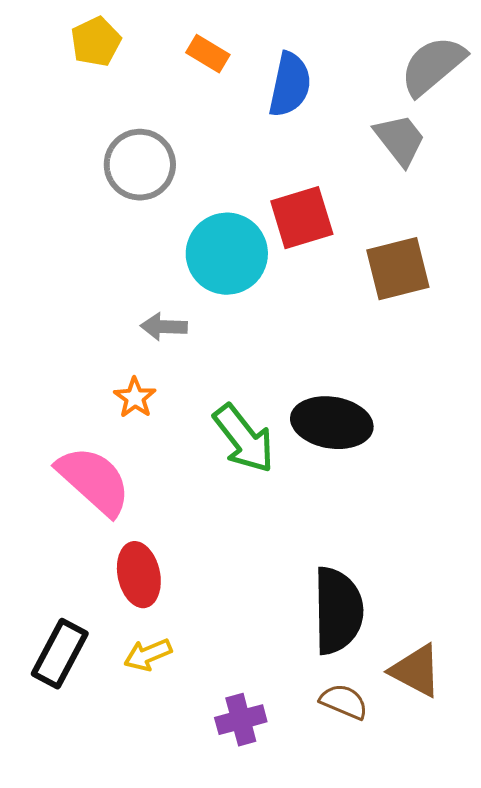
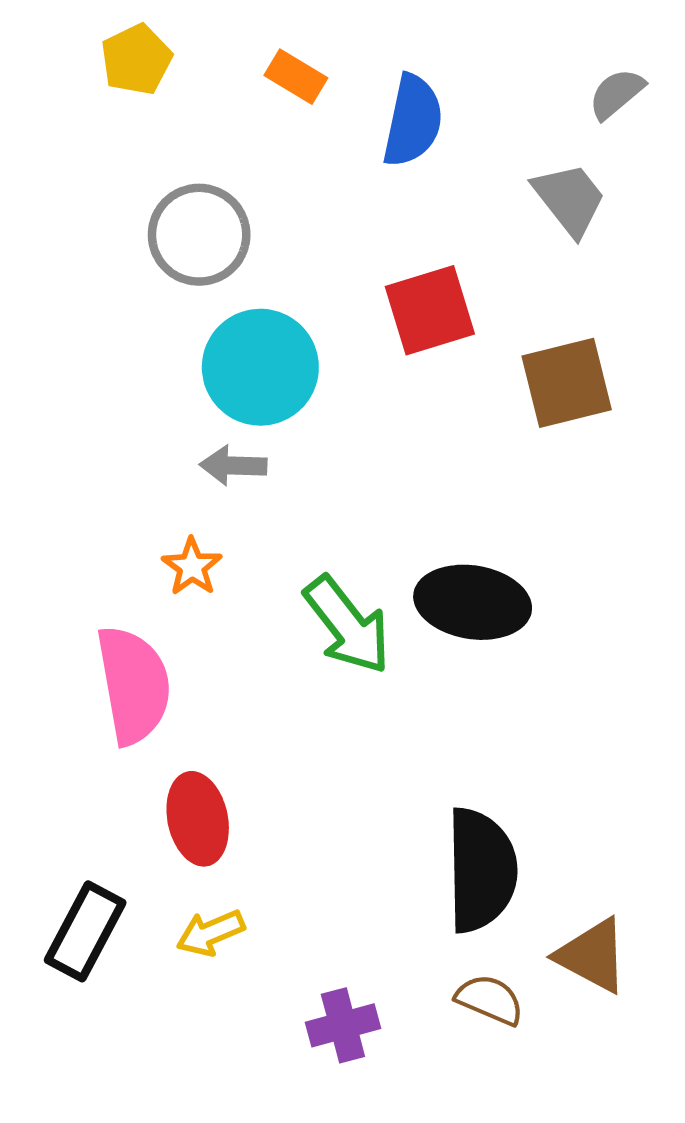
gray semicircle: (433, 66) -> (616, 94), size x0.6
cyan circle: (227, 254) -> (260, 367), moved
pink semicircle: (94, 481) -> (134, 685), turned 38

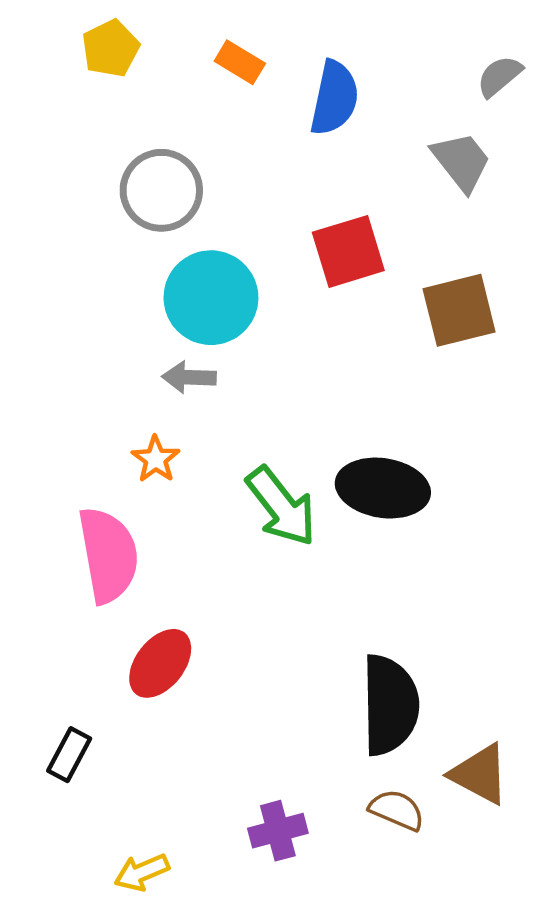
red ellipse: (198, 819) -> (160, 663), turned 50
black rectangle: (85, 931) -> (69, 755), size x0.7
yellow arrow: (210, 933) -> (142, 872), moved

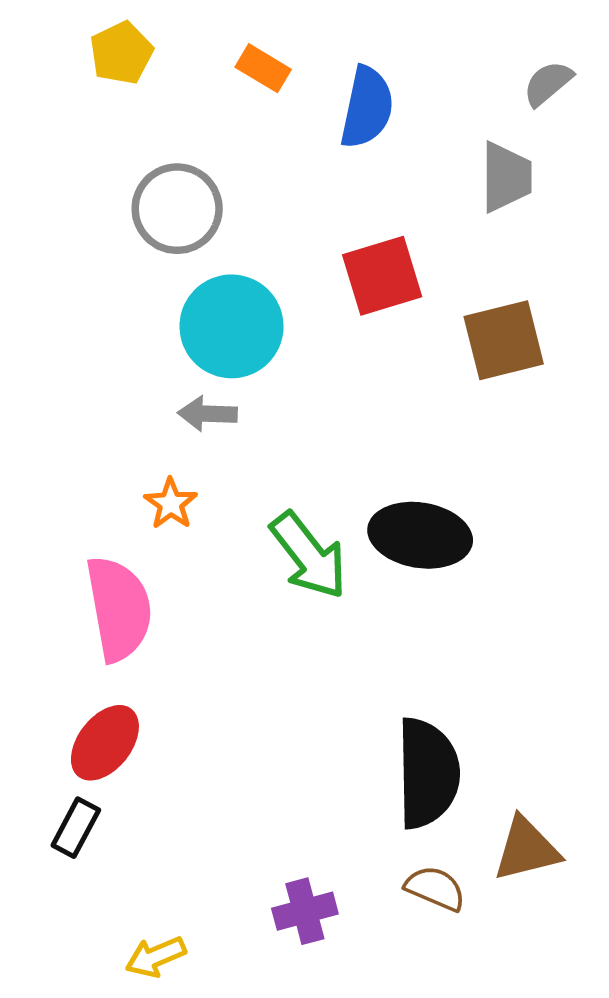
gray trapezoid: (461, 161) -> (506, 177), turned 38
red ellipse: (160, 663) -> (105, 743), moved
brown triangle: (480, 774) -> (526, 849), turned -42

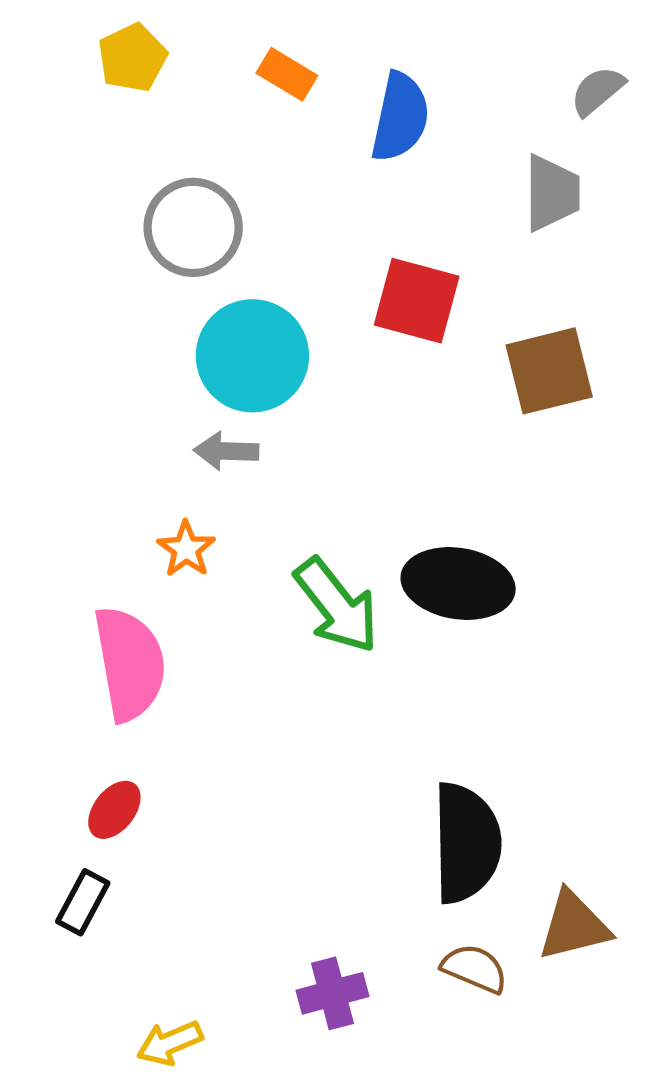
red square: (382, 276) -> (417, 301), turned 32
red ellipse: (105, 743) -> (114, 810), size x0.7

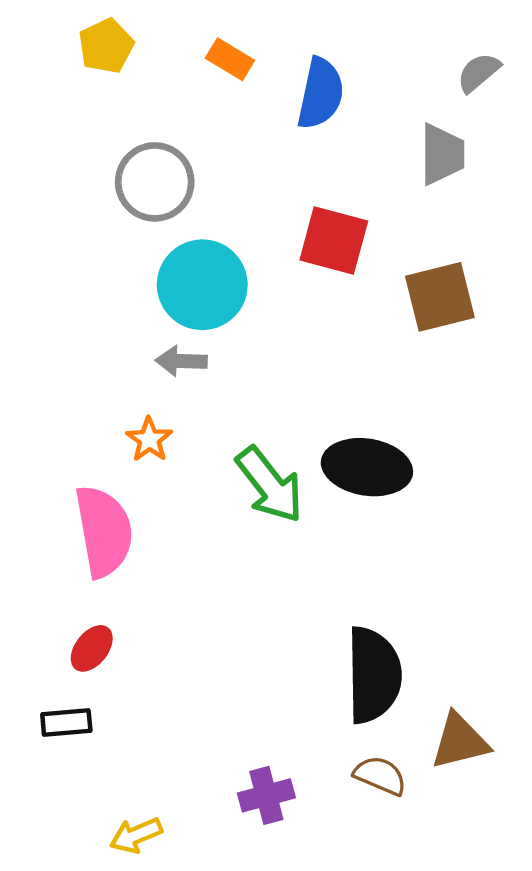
black rectangle: (83, 902) -> (66, 722), turned 57

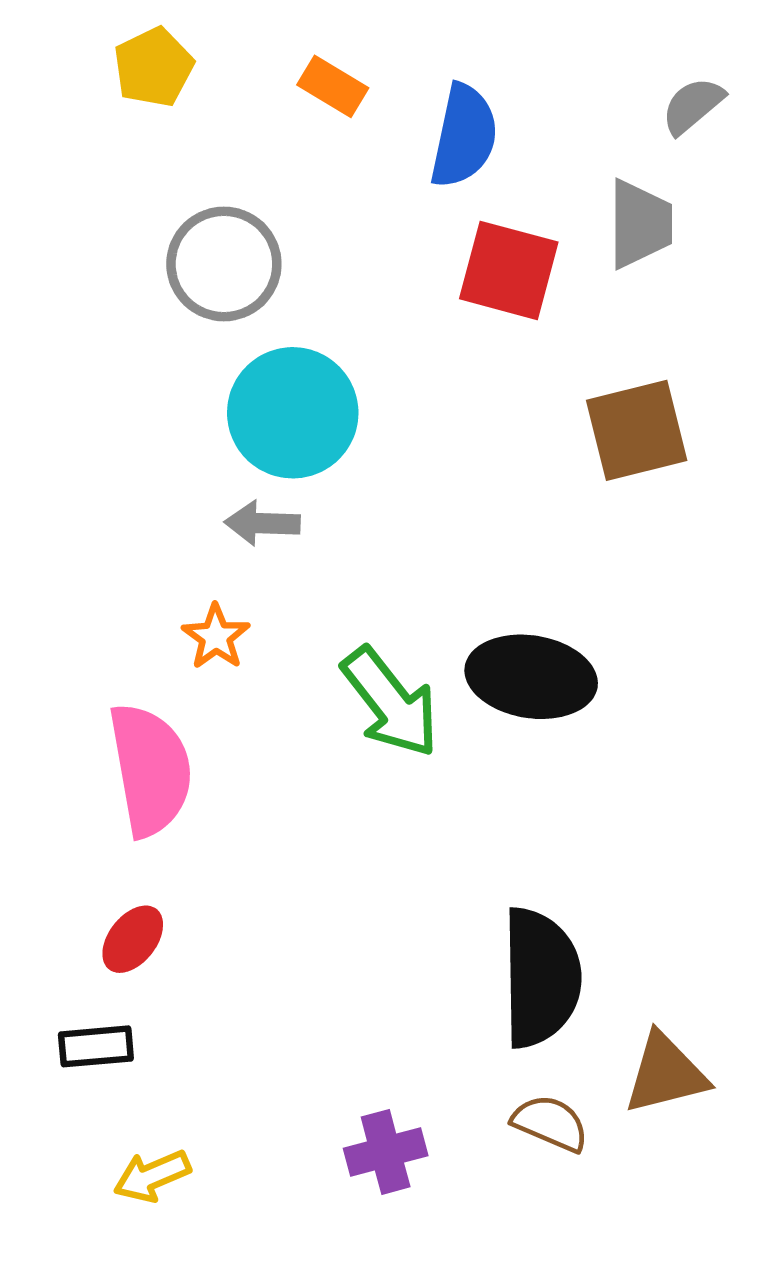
red square: (334, 241) -> (509, 270), moved
yellow arrow: (136, 835) -> (152, 1176), moved

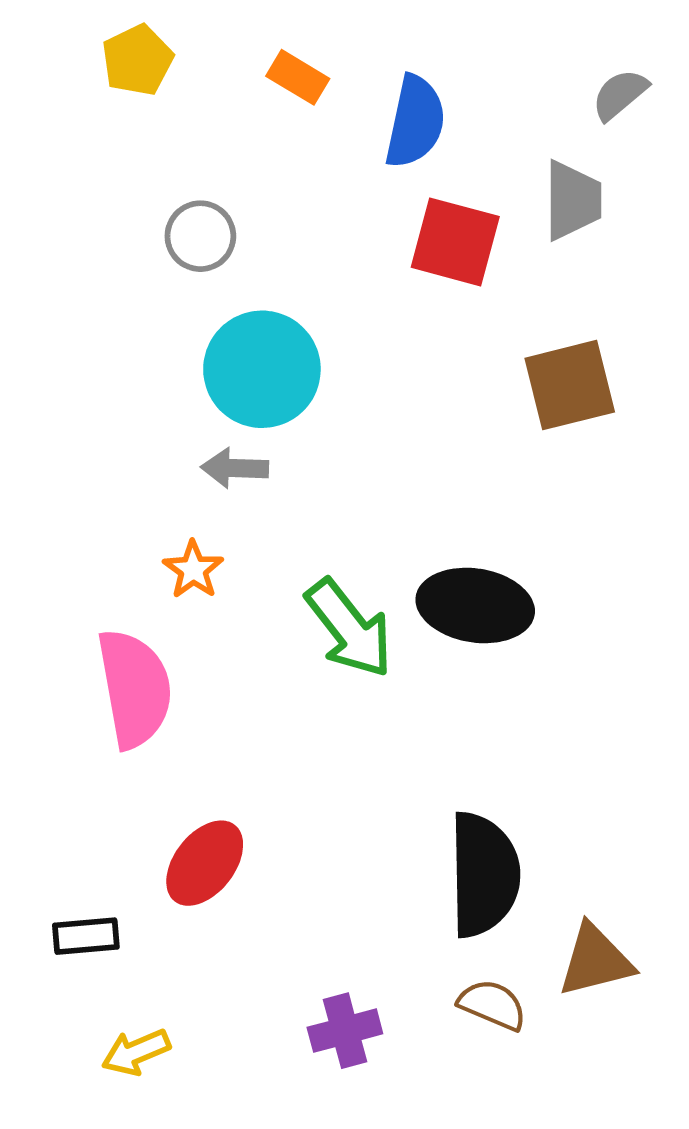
gray circle: (224, 264) -> (200, 236), size x0.7
red ellipse: (133, 939) -> (205, 863), moved, size x1.4

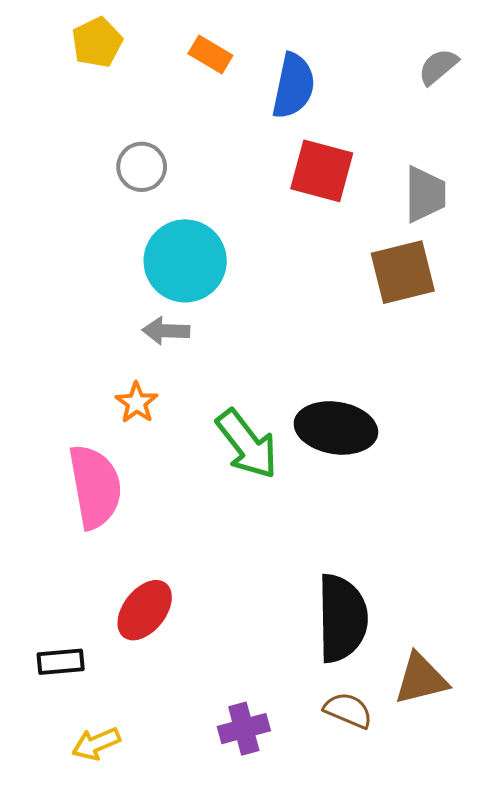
gray trapezoid: (573, 200) -> (425, 194), moved

